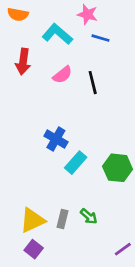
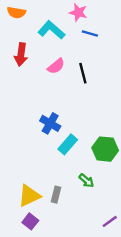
green arrow: (89, 216) -> (86, 181), moved

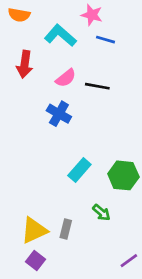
black line: (83, 73) -> (97, 86), turned -66
blue cross: (50, 123) -> (59, 114), moved

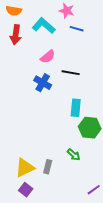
red arrow: (25, 64) -> (16, 35), moved
black line: (97, 86) -> (71, 73), moved
cyan rectangle: (79, 170) -> (76, 108), moved, turned -36

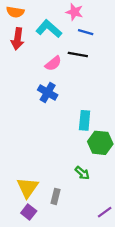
black line: (71, 73) -> (78, 54), moved
gray rectangle: (48, 167) -> (55, 196), moved
yellow triangle: (25, 168) -> (28, 187), turned -30

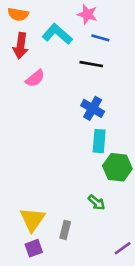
pink semicircle: (53, 63) -> (35, 78), moved
blue cross: (48, 92) -> (93, 108), moved
purple square: (29, 212) -> (34, 248), turned 32

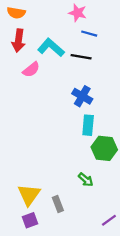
cyan L-shape: (57, 34) -> (51, 48), moved
gray rectangle: (65, 230) -> (58, 204), turned -35

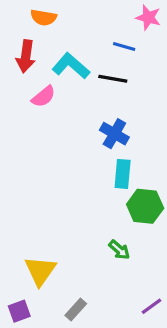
orange semicircle: (16, 13) -> (43, 18), moved
pink star: (78, 13) -> (148, 18), moved
gray rectangle: (58, 204) -> (76, 309), moved, turned 63
purple square: (30, 220) -> (19, 311), moved

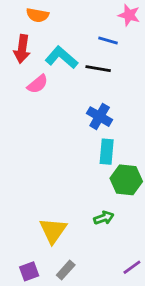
green arrow: (119, 250) -> (104, 218), turned -60
yellow triangle: (40, 271) -> (53, 231), moved
purple square: (19, 311) -> (29, 271), moved

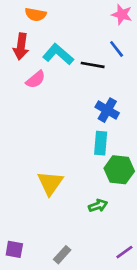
blue line: (108, 40) -> (117, 49), moved, turned 36
blue cross: (100, 117) -> (107, 110), moved
yellow triangle: (53, 231) -> (50, 183), moved
purple square: (29, 271) -> (14, 249), moved, turned 30

